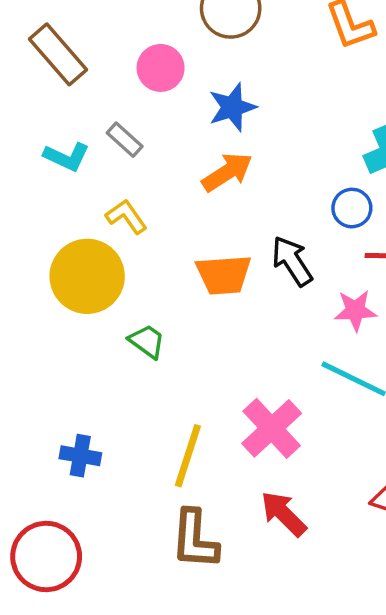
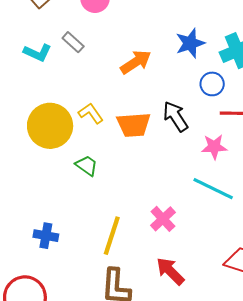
blue star: (232, 107) -> (190, 43), moved
yellow L-shape: (126, 217) -> (91, 113), moved
pink cross: (272, 428) -> (163, 219), size x0.7

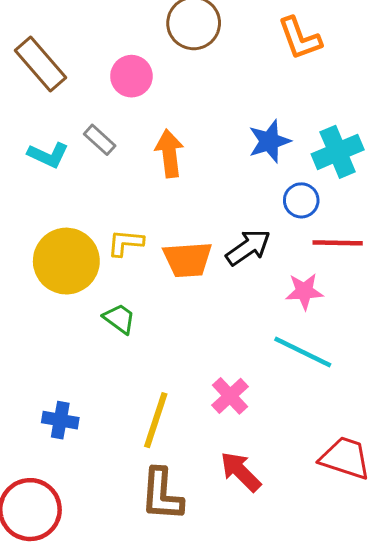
orange arrow: (136, 62) -> (169, 153), moved, turned -64
yellow L-shape: (91, 113) -> (125, 243), turned -50
black arrow: (175, 116) -> (248, 247), turned 88

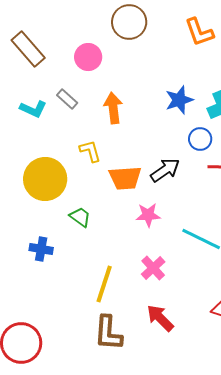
yellow L-shape: (125, 243) -> (90, 151), moved, turned 70
pink star: (304, 291) -> (148, 215), moved
blue cross: (60, 420) -> (41, 249), moved

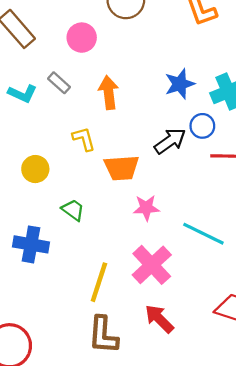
black arrow: (165, 170) -> (170, 141), moved
yellow circle: (45, 179) -> (35, 169), size x0.6
blue cross: (41, 249) -> (31, 244), size x1.4
pink cross: (153, 268) -> (152, 265), size x1.5

